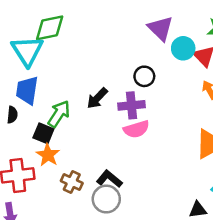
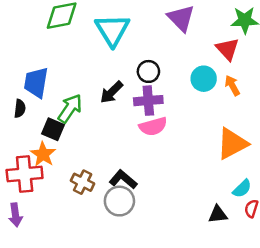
cyan circle: (183, 48) -> (204, 79), moved
cyan triangle: (27, 51) -> (112, 30), moved
black circle: (144, 76) -> (148, 71), moved
orange star: (48, 155) -> (43, 154), moved

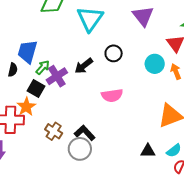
purple cross: (148, 101) -> (57, 76), moved, turned -35
green arrow: (70, 108) -> (43, 67), moved, size x0.7
black triangle: (218, 214) -> (148, 151), moved

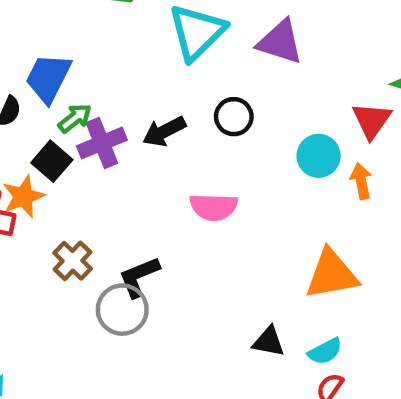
purple triangle: (143, 16) -> (280, 42), moved, turned -45
black L-shape: (85, 133) -> (139, 277), turned -80

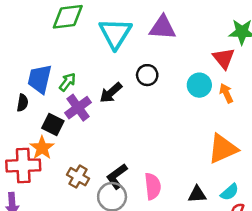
green arrow: (75, 118) -> (67, 82), moved
pink semicircle: (214, 207) -> (153, 186), moved, turned -84

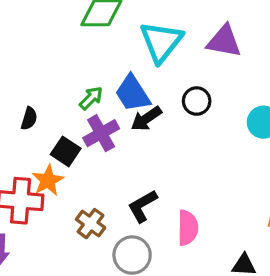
blue trapezoid: (40, 79) -> (133, 93), moved, turned -52
black L-shape: (117, 176) -> (142, 206), moved
pink semicircle: (153, 186) -> (188, 228), moved

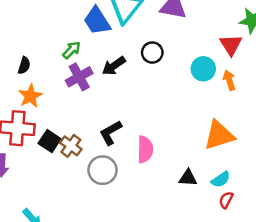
blue trapezoid: (133, 93) -> (97, 21), moved
black square: (66, 151) -> (50, 141), moved
orange star: (48, 180) -> (30, 96), moved

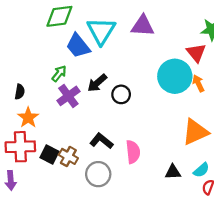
black circle: (152, 53) -> (121, 94), moved
cyan circle: (203, 69) -> (175, 76), size x1.6
black L-shape: (111, 133) -> (101, 141), turned 75

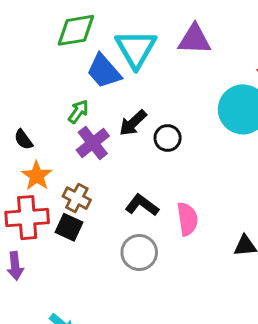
black semicircle: (20, 92) -> (23, 140), turned 136
brown cross: (68, 156) -> (77, 198), moved

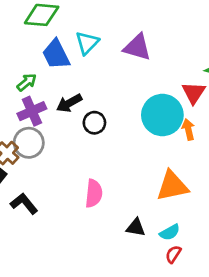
cyan triangle: (136, 49) -> (87, 43), size x0.7
black L-shape: (142, 205) -> (24, 204), moved
gray circle: (139, 252) -> (29, 143), moved

